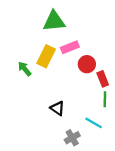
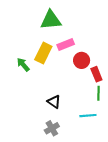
cyan line: (94, 123) -> (88, 116), turned -35
gray cross: (72, 138) -> (52, 128), moved

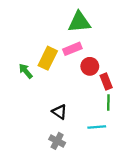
green triangle: (51, 20) -> (79, 22), moved
gray cross: (52, 128) -> (57, 141), turned -32

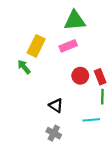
yellow rectangle: (48, 58) -> (36, 46), moved
red circle: (90, 66) -> (80, 76), moved

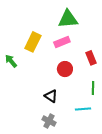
green arrow: (24, 67) -> (11, 61), moved
red circle: (80, 76) -> (65, 69), moved
red rectangle: (100, 77) -> (91, 58), moved

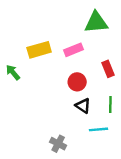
green triangle: (68, 19) -> (96, 22), moved
yellow rectangle: (33, 42) -> (39, 50), turned 48
black triangle: (51, 96) -> (83, 106), moved

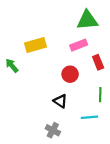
pink rectangle: (74, 50) -> (79, 45), moved
black triangle: (83, 106) -> (60, 101), moved

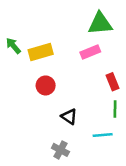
red rectangle: (98, 62) -> (113, 82), moved
green arrow: (12, 66) -> (13, 46), moved
red circle: (70, 74) -> (46, 85), moved

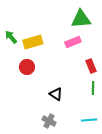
red circle: (46, 85) -> (27, 67), moved
cyan line: (103, 135) -> (89, 120), moved

